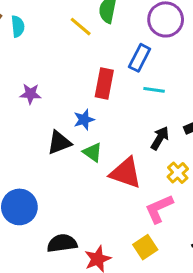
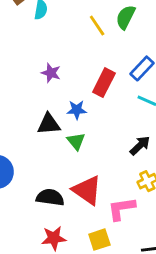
purple star: (30, 94) -> (51, 73), moved
red triangle: (126, 173) -> (87, 190), moved
black semicircle: (62, 243) -> (50, 197), moved

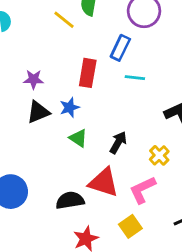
black triangle: (49, 124) -> (38, 112), moved
black arrow: (140, 146) -> (118, 142), moved

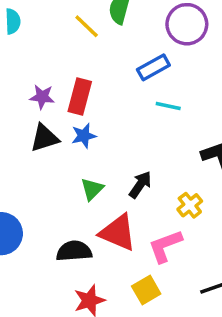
blue rectangle: (120, 48) -> (153, 67), turned 30
red rectangle: (88, 73) -> (80, 97), moved
green triangle: (78, 138) -> (92, 189), moved, turned 36

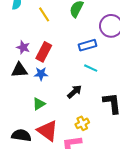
yellow line: (87, 26) -> (44, 14), moved
black arrow: (140, 185) -> (74, 92), moved
yellow cross: (190, 205) -> (82, 123), moved

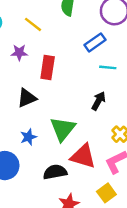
purple star: (23, 47) -> (19, 53), moved
blue star: (41, 74) -> (28, 137), moved
green triangle: (39, 104) -> (63, 129), size x1.6

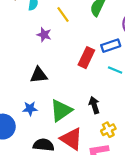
red rectangle: (48, 68) -> (86, 58), moved
black arrow: (99, 101) -> (94, 105), moved, turned -63

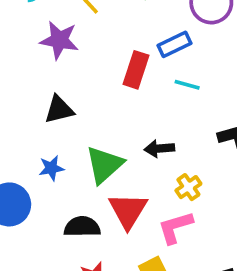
purple star: (44, 35) -> (59, 40), size x1.5
black arrow: (94, 105) -> (159, 149), turned -70
red triangle: (71, 139) -> (128, 211), turned 35

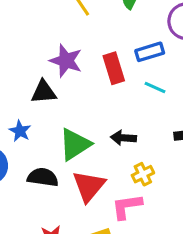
purple star: (59, 40) -> (66, 61), moved
red rectangle: (136, 70) -> (114, 68), turned -44
blue star: (51, 168) -> (20, 131), moved, turned 30
black semicircle: (82, 227) -> (43, 177), moved

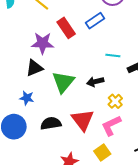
red rectangle: (114, 68) -> (66, 28), moved
cyan line: (155, 87) -> (113, 56), moved
green triangle: (75, 144) -> (63, 82), moved

